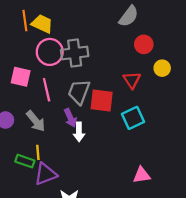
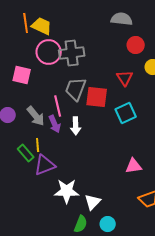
gray semicircle: (129, 16) -> (122, 19), turned -120
pink line: (47, 90) -> (58, 106), moved
purple arrow: (70, 118) -> (55, 124), moved
green rectangle: (25, 161) -> (26, 153), turned 30

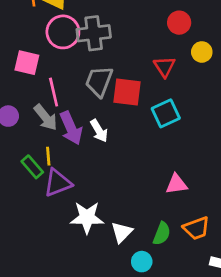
pink line: (58, 106) -> (54, 92), moved
purple arrow: (55, 124) -> (71, 128), size x1.4
white arrow: (76, 126) -> (99, 131), turned -30
green semicircle: (81, 224) -> (162, 234), moved

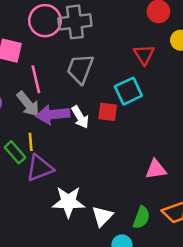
red square: (127, 92) -> (108, 112), moved, size x0.7
cyan square: (166, 113) -> (128, 91), moved
purple arrow: (71, 128) -> (53, 115), turned 108

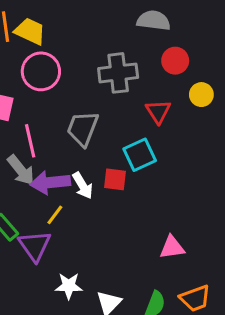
gray cross: (75, 22) -> (118, 73), moved
yellow line: (31, 142) -> (55, 215), moved, turned 42
purple triangle: (40, 168) -> (35, 246), turned -44
white star: (68, 202) -> (69, 286), size x0.7

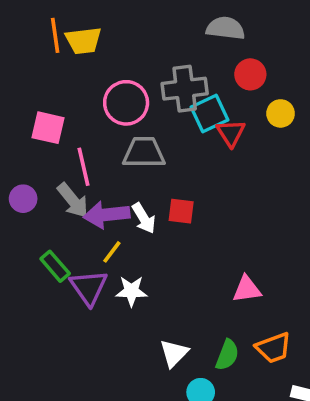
yellow trapezoid: (30, 31) -> (83, 41), turned 148
pink circle: (41, 71) -> (126, 103), moved
gray trapezoid: (83, 129) -> (144, 153), turned 69
cyan square: (140, 155) -> (210, 113), moved
white star: (69, 286) -> (131, 291), moved

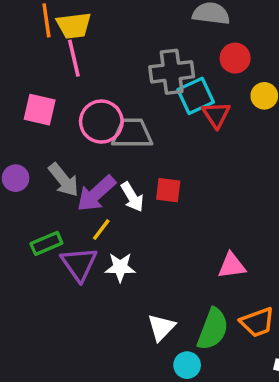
pink circle: (126, 103) -> (101, 122), moved
pink line: (83, 167) -> (74, 58), moved
purple arrow: (107, 215) -> (96, 194), turned -36
green rectangle: (55, 266) -> (46, 243), turned -72
green semicircle: (227, 355) -> (213, 329), size x1.4

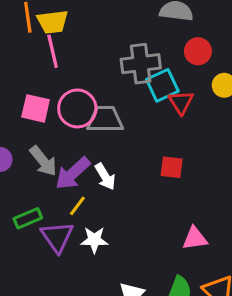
pink square: (40, 110) -> (36, 108), moved
red square: (168, 190) -> (172, 167), moved

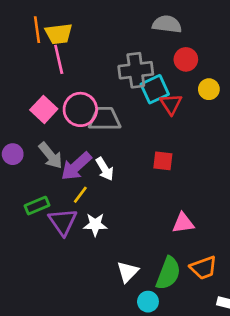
pink square: (36, 108) -> (44, 109), turned 30

